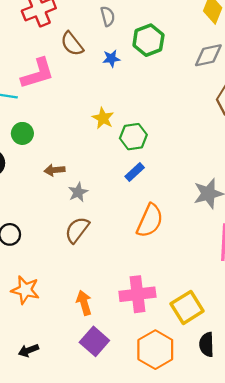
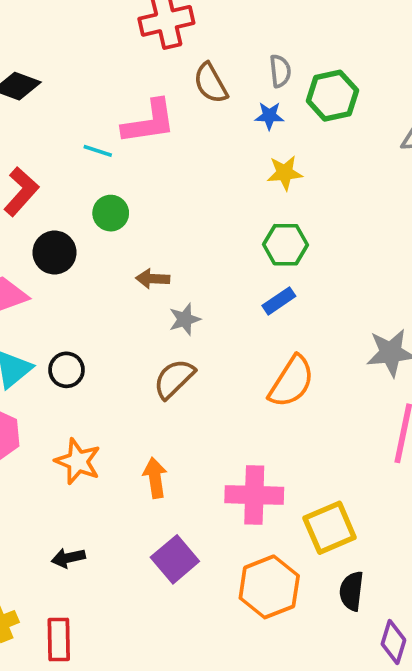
gray semicircle: (108, 16) -> (280, 71), moved
yellow star: (103, 118) -> (285, 173), moved, turned 30
orange arrow: (84, 303) -> (155, 478), moved

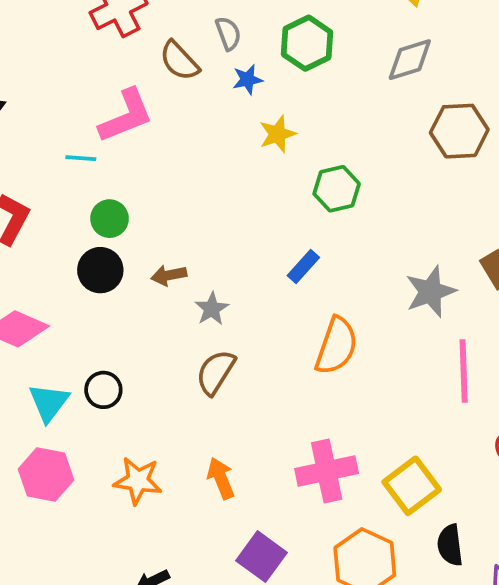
gray semicircle: (280, 71) -> (228, 33), moved
green hexagon: (286, 245) -> (337, 189), moved
black circle: (55, 252) -> (100, 270), moved

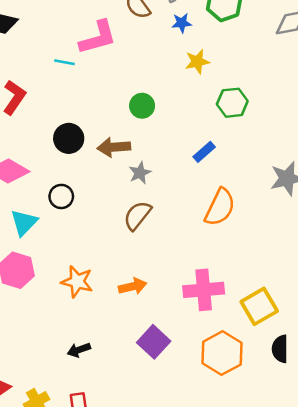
green circle: (110, 219) -> (142, 106), moved
brown arrow: (169, 275) -> (114, 147), size x1.4
black circle: (103, 390) -> (61, 196), moved
orange arrow: (221, 478) -> (133, 286), turned 92

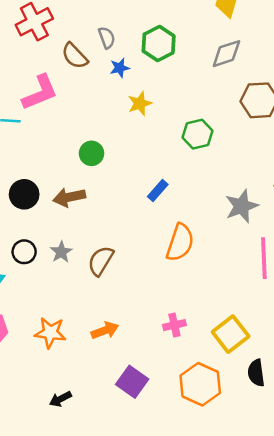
green hexagon: (232, 103) -> (198, 134), moved
gray star: (140, 173) -> (61, 252), moved
pink cross: (204, 290) -> (174, 325), size x0.6

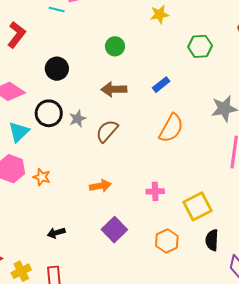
brown arrow: (69, 197) -> (114, 89), moved
black circle: (24, 252) -> (49, 113), size x1.4
orange star: (50, 333) -> (42, 177), moved, size x0.7
orange hexagon: (200, 384) -> (167, 241), size x0.7

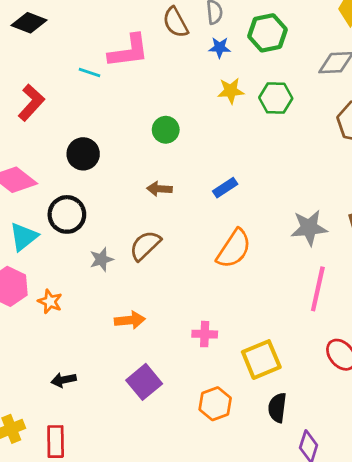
green hexagon: (200, 46) -> (276, 98), moved
brown arrow: (114, 89) -> (159, 189), size x0.7
gray star: (78, 119) -> (101, 259), moved

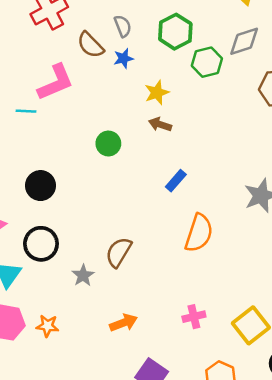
blue star: (220, 48) -> (123, 58), moved
green hexagon: (276, 98) -> (207, 62), moved
brown arrow: (159, 189) -> (160, 124), moved, turned 30

